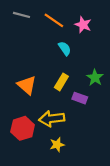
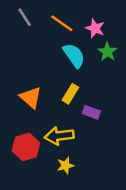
gray line: (21, 15) -> (25, 17), turned 42
cyan semicircle: (65, 48) -> (74, 55), size x1.5
green star: (95, 78) -> (107, 52), moved

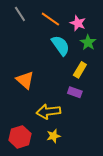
yellow rectangle: (70, 94) -> (80, 70), moved
red hexagon: (26, 147) -> (20, 137), moved

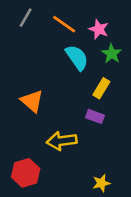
gray line: (20, 14) -> (26, 18), turned 63
yellow star: (53, 136) -> (101, 183), moved

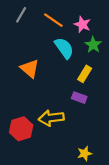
orange triangle: (32, 101) -> (30, 69), moved
red hexagon: (26, 173) -> (21, 129), moved

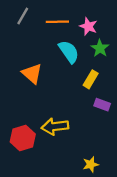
orange line: (53, 20) -> (57, 22), turned -36
purple rectangle: (79, 98) -> (102, 105), moved

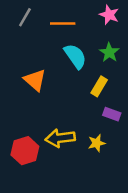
pink star: (88, 26) -> (109, 15), moved
yellow star: (91, 164) -> (97, 143), moved

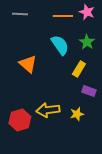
gray line: (25, 17) -> (20, 14), turned 63
orange line: (63, 24) -> (63, 16), moved

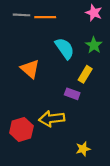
orange line: (63, 16) -> (45, 17), moved
purple rectangle: (89, 91) -> (72, 94), moved
yellow star: (77, 114) -> (83, 149), moved

